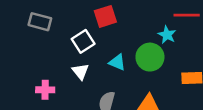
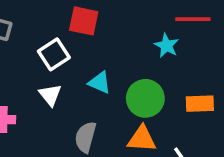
red square: (105, 16) -> (84, 21), turned 30
green circle: (150, 57) -> (145, 98), moved

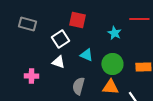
cyan star: (166, 46) -> (114, 33), moved
white triangle: (50, 95) -> (58, 62), turned -32

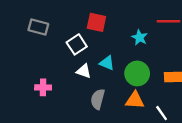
white triangle: (58, 62) -> (84, 71), moved

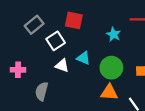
gray rectangle: (38, 27) -> (34, 25), moved, turned -54
pink cross: (43, 87) -> (18, 70), moved
gray semicircle: (98, 99) -> (42, 91), moved

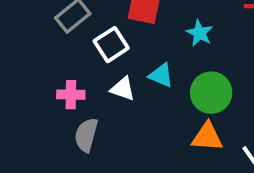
cyan star: (114, 34) -> (200, 33), moved
pink cross: (18, 70) -> (71, 95), moved

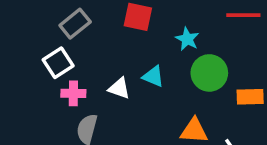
white square: (111, 45) -> (58, 63), moved
green circle: (211, 93) -> (209, 73), moved

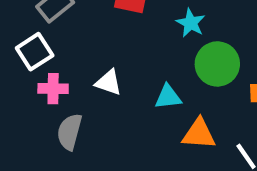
cyan triangle: (153, 76) -> (168, 97), moved, turned -30

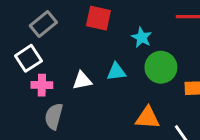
white triangle: (109, 82) -> (82, 81), turned -30
cyan triangle: (168, 97) -> (116, 72), moved

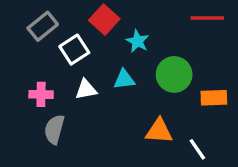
red square: (98, 18) -> (104, 20), turned 30
cyan star: (142, 37) -> (137, 41), moved
white square: (28, 58) -> (74, 50), moved

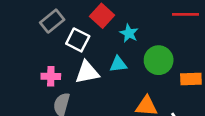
white square: (74, 50) -> (78, 40), turned -30
white triangle: (86, 89) -> (87, 72), size x1.4

